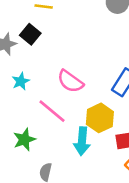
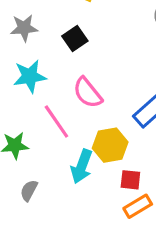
black square: (30, 34) -> (75, 38), moved
cyan star: (21, 81) -> (30, 76), size x1.5

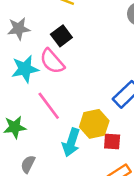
pink semicircle: (88, 93) -> (52, 61), moved
red square: (130, 180) -> (112, 142), moved

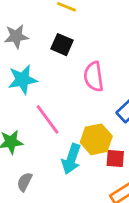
black square: (61, 36) -> (62, 45), turned -30
pink semicircle: (52, 61) -> (94, 77), moved, turned 32

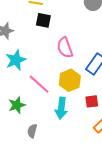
black square: (62, 45) -> (43, 20), moved
yellow hexagon: (96, 139) -> (70, 80), moved

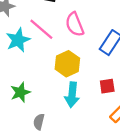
yellow hexagon: (70, 80) -> (67, 64), moved
pink line: (39, 84) -> (41, 29), moved

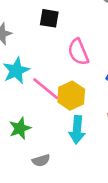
pink line: (41, 29) -> (46, 89), moved
gray semicircle: (39, 122) -> (41, 160), turned -119

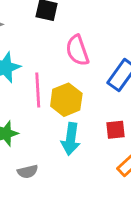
pink line: (46, 89) -> (38, 90), turned 44

